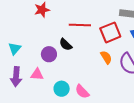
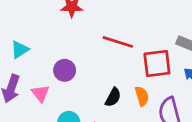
black semicircle: (66, 45) -> (113, 97), moved, turned -120
pink triangle: (37, 74) -> (41, 93), turned 32

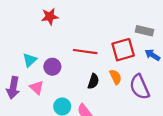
red line: (118, 42) -> (85, 52), moved
cyan triangle: (20, 50) -> (30, 60), moved

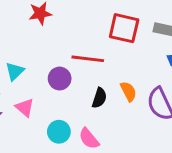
red square: (123, 50) -> (124, 28), moved, turned 30
purple circle: (52, 67) -> (60, 79), moved

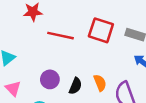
red line: (88, 59) -> (60, 36), moved
purple circle: (60, 79) -> (50, 79), moved

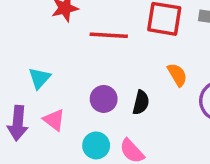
orange semicircle: (100, 83) -> (177, 75), moved

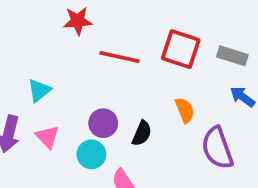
cyan circle: (96, 145) -> (91, 154), moved

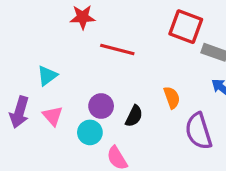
red square: (181, 49) -> (186, 27), moved

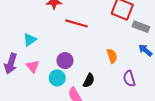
black semicircle: (134, 116) -> (89, 81), moved
purple semicircle: (198, 131) -> (129, 79), size x0.7

